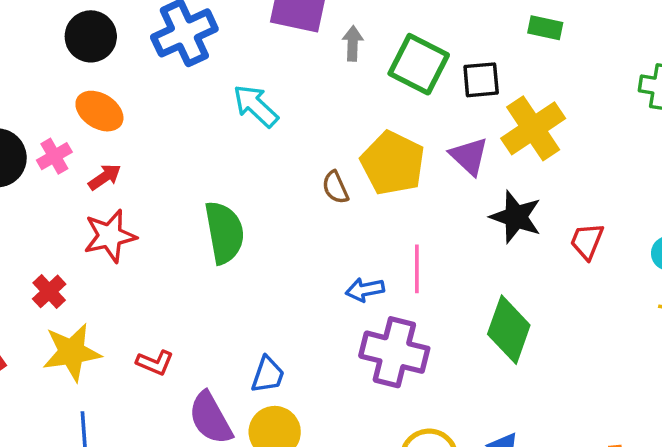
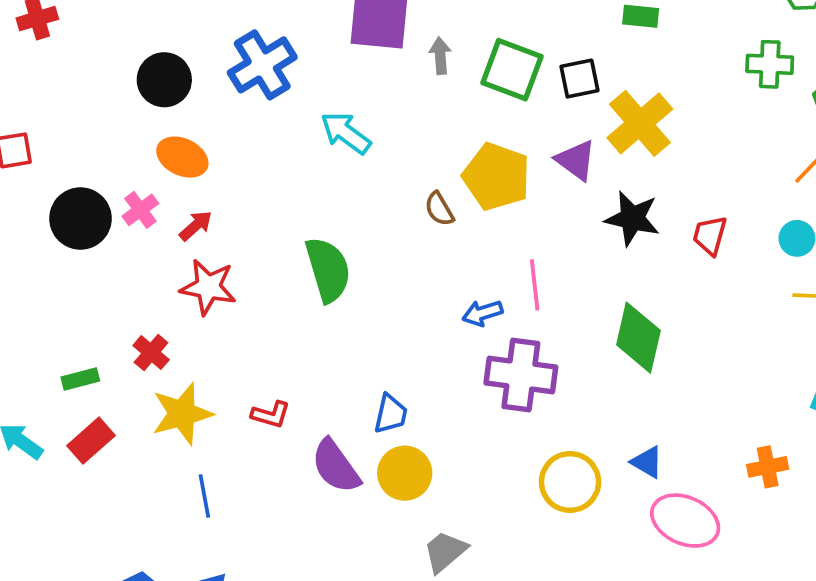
red star: (110, 236) -> (208, 287), turned 30

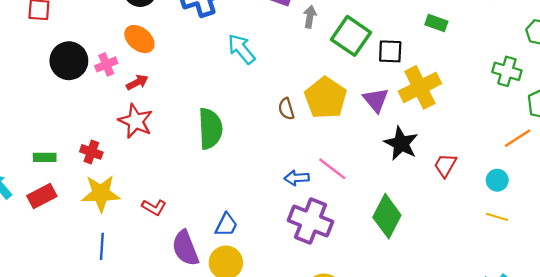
pink line: (535, 285) -> (332, 169), turned -60
red cross: (151, 353) -> (91, 152), turned -35

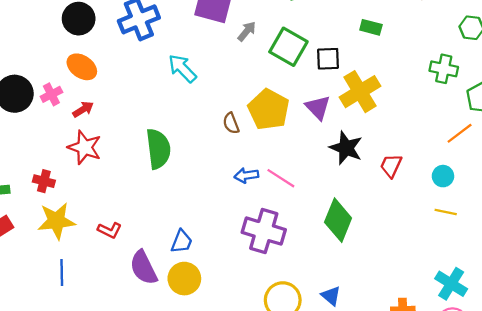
gray arrow: (310, 17) -> (247, 31), turned 35
blue arrow: (297, 178) -> (246, 175), moved

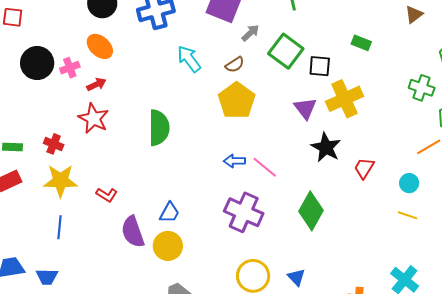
yellow pentagon: (269, 109) -> (237, 101), moved
brown semicircle: (231, 123) -> (235, 65), moved, turned -108

